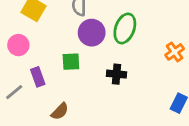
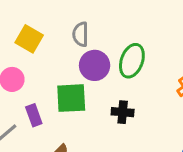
green square: (71, 62) -> (71, 98), size x1.5

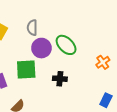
green ellipse: (132, 61) -> (66, 45), turned -65

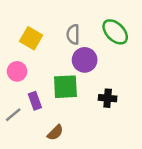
green ellipse: (66, 45) -> (115, 32), moved

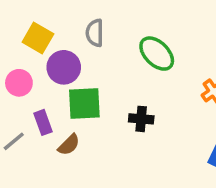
green ellipse: (115, 32) -> (157, 54), moved
purple circle: (85, 60) -> (64, 67), moved
brown semicircle: (55, 133) -> (69, 145), moved

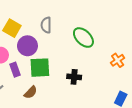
purple rectangle: (43, 122) -> (15, 70), moved

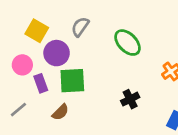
gray semicircle: (46, 25) -> (80, 27), turned 35
black cross: (74, 77) -> (130, 99), moved, turned -32

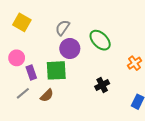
yellow square: (37, 31) -> (22, 22), moved
purple circle: (57, 53) -> (70, 48), moved
gray line: (18, 110) -> (23, 93), moved

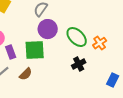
green ellipse: (100, 40) -> (77, 37), moved
orange cross: (135, 63) -> (100, 43), moved

